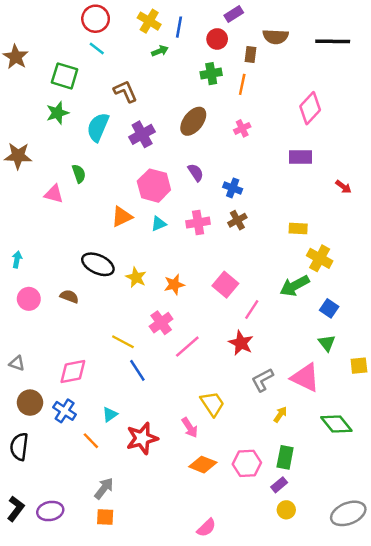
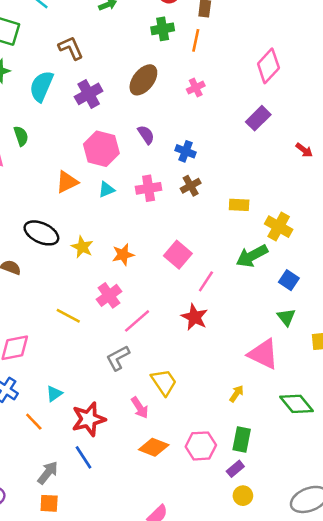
purple rectangle: (301, 157) -> (258, 118), turned -45
yellow rectangle: (298, 229) -> (239, 205), moved
blue line: (137, 370) -> (84, 457), moved
gray L-shape: (262, 380) -> (118, 358), moved

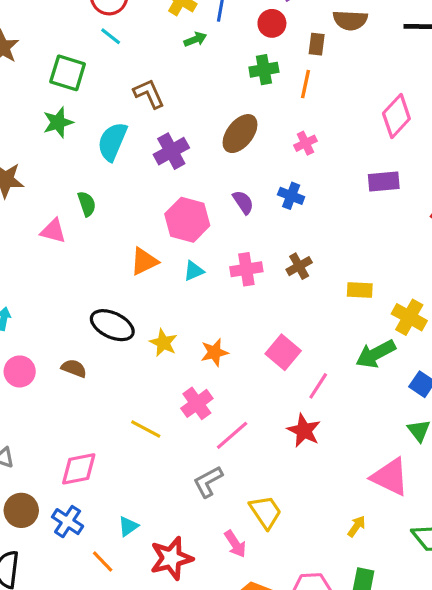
purple rectangle: (258, 118) -> (384, 181), turned 40
blue cross: (186, 151) -> (291, 196), moved

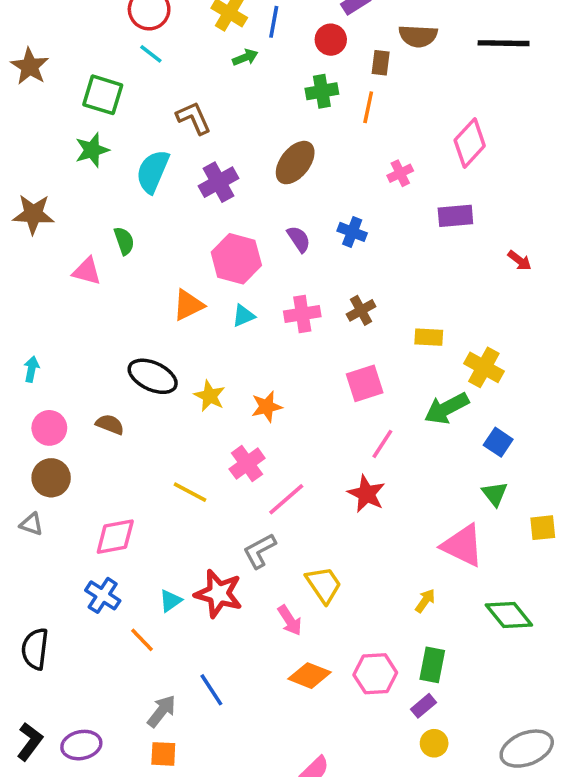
pink cross: (305, 143) -> (400, 173), moved
pink square: (283, 352) -> (365, 383), moved, turned 32
brown circle: (21, 510) -> (51, 478), moved
red star: (171, 558) -> (219, 594), moved, turned 30

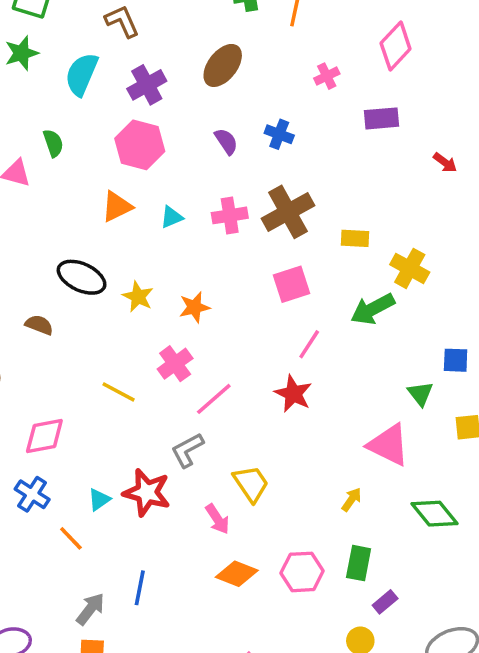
pink hexagon: (236, 259) -> (140, 145), moved
brown cross: (361, 310) -> (288, 212), size x1.8
blue square: (498, 442) -> (456, 360), moved, turned -32
blue line: (211, 690) -> (140, 588), turned 44
purple rectangle: (423, 706) -> (385, 602), moved

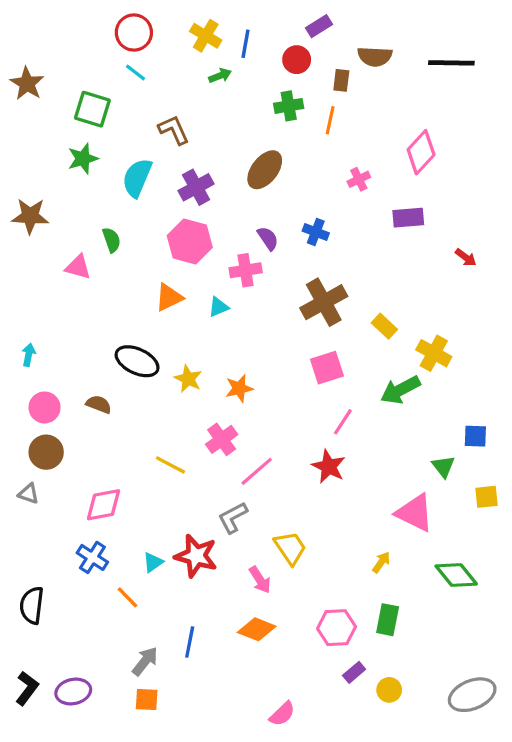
pink cross: (230, 215) -> (246, 270), moved
yellow rectangle: (355, 238) -> (384, 326), turned 40
orange diamond: (237, 574) -> (257, 629), moved
purple rectangle: (385, 602) -> (354, 672), moved

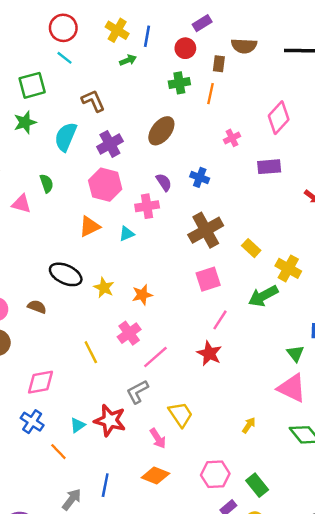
green square: (92, 109) -> (32, 85), turned -32
yellow line: (171, 465) -> (91, 352), turned 35
pink triangle: (415, 513) -> (292, 388), moved
green rectangle: (388, 620) -> (257, 485), moved, turned -50

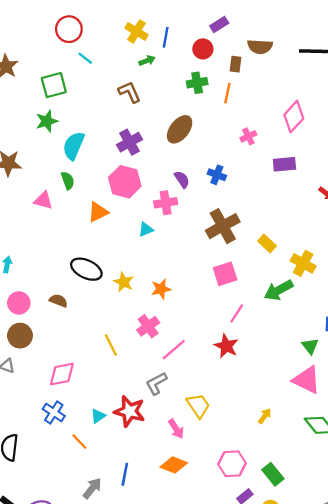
red circle: (63, 28) -> (69, 29), moved
brown L-shape: (93, 101) -> (129, 92), moved
cyan semicircle: (66, 137) -> (74, 146), moved
orange triangle: (90, 227) -> (98, 212), moved

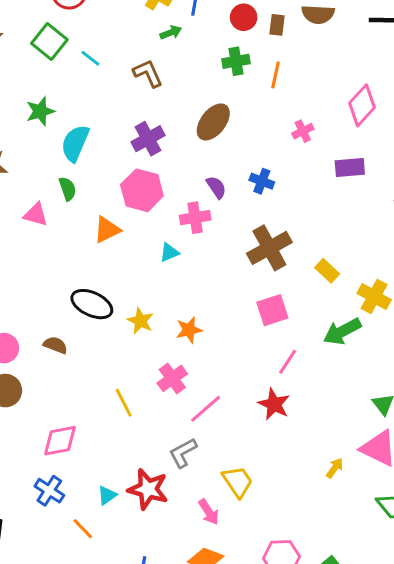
cyan line: (85, 58) -> (90, 58), moved
brown rectangle: (236, 64) -> (277, 25), moved
green square: (54, 85) -> (49, 42), moved, turned -36
yellow arrow: (265, 416) -> (335, 468), moved

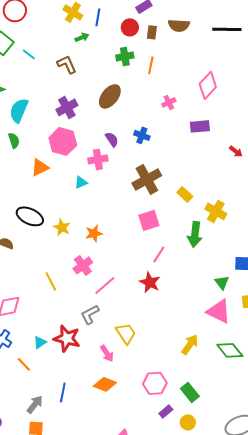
green arrow: (342, 331) -> (195, 234), turned -55
yellow arrow: (335, 468) -> (190, 344), moved, size x1.5

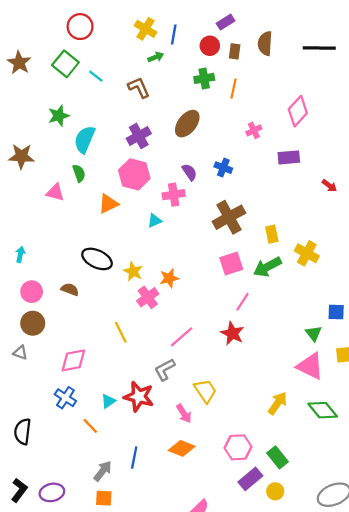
brown semicircle: (179, 25) -> (265, 43), turned 90
yellow rectangle: (185, 194) -> (272, 234), turned 35
green arrow: (195, 234) -> (267, 267), moved, turned 55
pink cross: (83, 265) -> (148, 297), moved
purple rectangle: (166, 411) -> (250, 479), size x1.5

